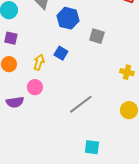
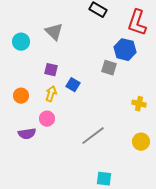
blue hexagon: (68, 18) -> (125, 50), moved
purple square: (11, 38) -> (51, 70), moved

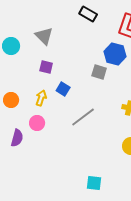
purple square: (51, 70) -> (46, 67), moved
purple semicircle: (27, 134) -> (17, 138), turned -66
gray line: (93, 136) -> (83, 117), moved

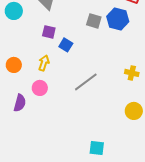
gray square: (99, 72) -> (94, 21), moved
blue square: (63, 89) -> (66, 45), moved

